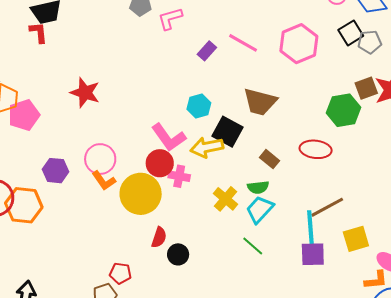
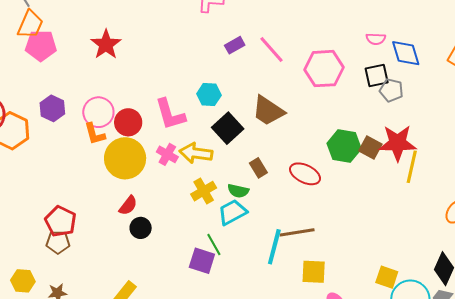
brown square: (366, 88) -> (370, 147), moved, turned 30
yellow arrow: (207, 147) -> (196, 153), moved
red circle: (160, 163) -> (128, 122), moved
purple square: (313, 254) -> (202, 261), moved
red pentagon: (120, 273) -> (60, 221), moved, size x1.4

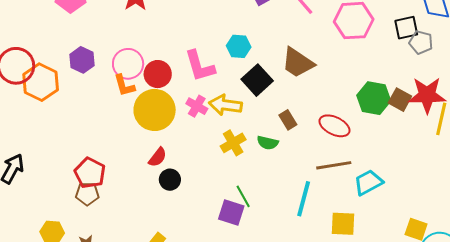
cyan trapezoid: (232, 212) -> (368, 182), moved
brown line: (297, 232) -> (334, 165), moved

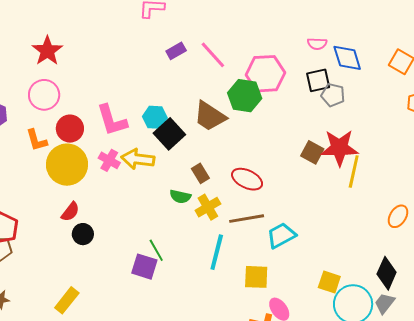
cyan hexagon: (239, 46) -> (155, 117), moved
pink circle: (128, 64) -> (44, 95), moved
green hexagon: (374, 98) -> (245, 96), moved
yellow cross: (233, 143) -> (208, 207), moved

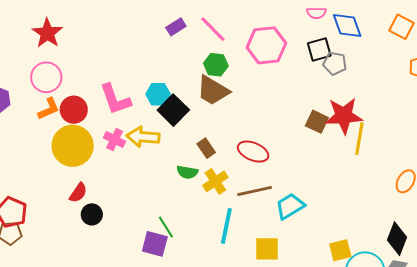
green hexagon: (245, 96) -> (216, 65), moved, size x0.7
orange L-shape: (37, 140) -> (49, 109), moved, turned -95
yellow square: (329, 282) -> (340, 250), turned -30

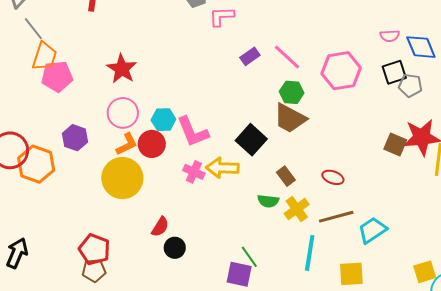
cyan hexagon: (158, 94) -> (163, 120), moved
yellow circle: (73, 146) -> (122, 178), moved
red ellipse: (253, 152) -> (333, 177), size x0.7

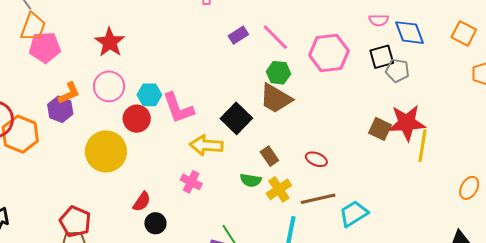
orange L-shape: (127, 144) -> (69, 93), moved
pink cross: (194, 172) -> (191, 182), moved

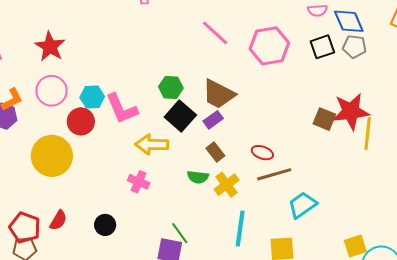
purple rectangle: (238, 35) -> (213, 120), moved
gray pentagon: (397, 70) -> (354, 47), moved
green hexagon: (278, 73) -> (171, 87), moved
brown line: (318, 199) -> (274, 174), moved
red semicircle: (142, 202) -> (58, 220), moved

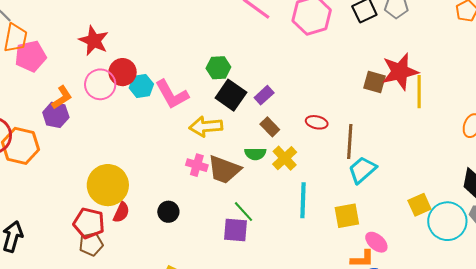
brown trapezoid: (219, 94) -> (224, 170), moved
red circle: (81, 121) -> (123, 72), moved
yellow circle: (52, 156) -> (108, 185), moved
brown line: (274, 174) -> (350, 142), moved, turned -64

